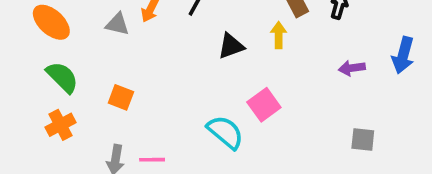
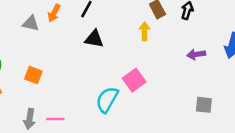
black triangle: (231, 46) -> (94, 39), moved, turned 30
cyan semicircle: (225, 132) -> (107, 100), turned -100

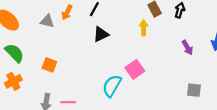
black triangle: (94, 39) -> (101, 34), turned -35
purple arrow: (196, 54) -> (187, 47), turned -112

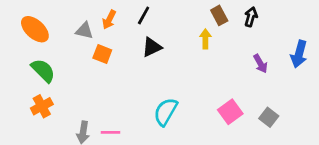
orange square: (49, 65) -> (102, 54), moved
pink square: (135, 69) -> (230, 112), moved
gray square: (194, 90) -> (269, 117), turned 32

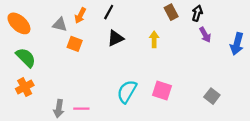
yellow arrow: (205, 39) -> (154, 39), moved
purple arrow: (260, 64) -> (205, 35), moved
pink square: (230, 112) -> (162, 90), moved, turned -36

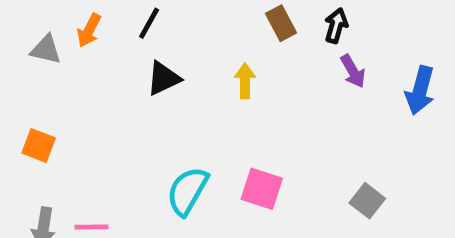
orange square: (75, 44) -> (39, 146), moved

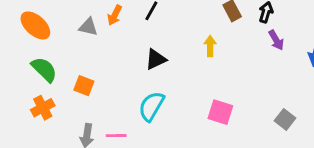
black triangle: (163, 78) -> (156, 59), moved
cyan semicircle: (187, 191) -> (151, 106), moved

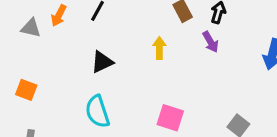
purple arrow: (276, 40) -> (210, 42), moved
cyan semicircle: (151, 106) -> (97, 112), turned -48

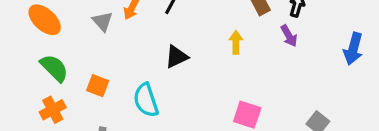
gray triangle: (31, 28) -> (102, 21), turned 35
cyan semicircle: (97, 112) -> (146, 100), moved

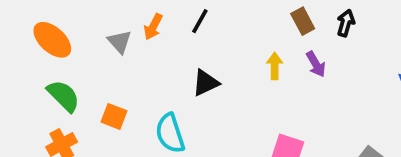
purple arrow: (289, 36) -> (316, 64), moved

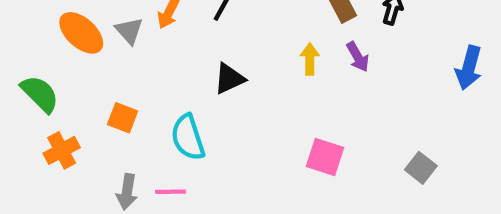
orange ellipse: (52, 40) -> (81, 33), moved
green semicircle: (63, 96) -> (40, 94), moved

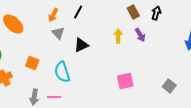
gray triangle: (129, 31) -> (58, 33), moved
pink square: (325, 157) -> (125, 81), turned -30

